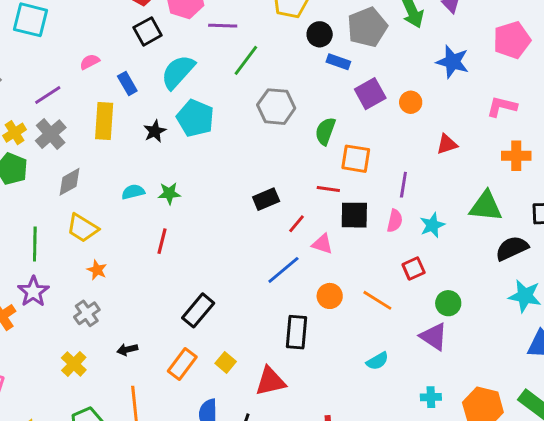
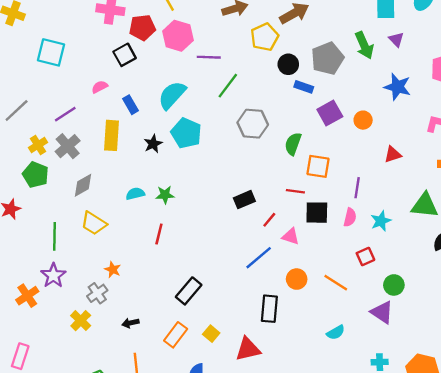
black square: (148, 31) -> (125, 55), moved
orange star: (97, 270) -> (113, 270), moved
yellow cross: (74, 364) -> (81, 321), moved

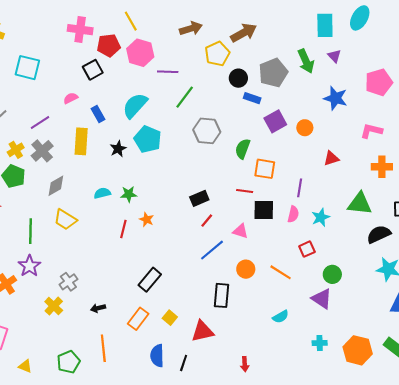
red line: (269, 220) -> (207, 221), moved
orange star: (113, 270) -> (147, 220), moved

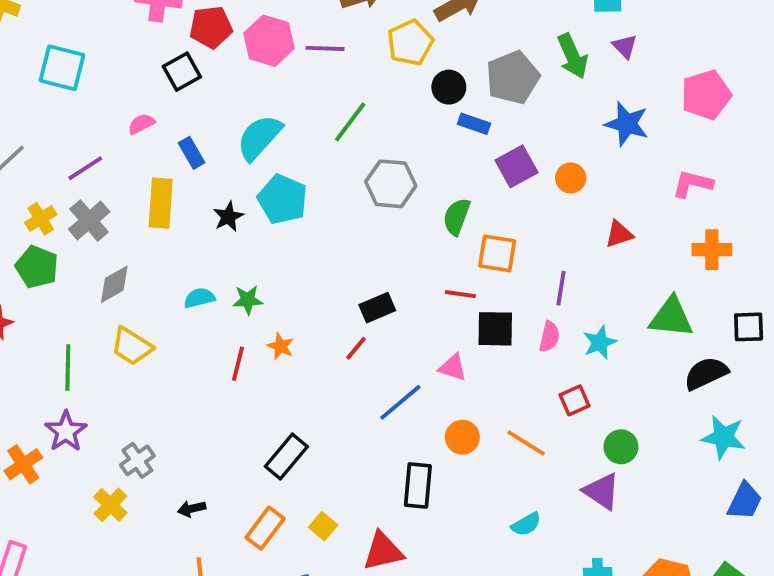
purple line: (168, 72) -> (325, 48), moved
red line: (207, 221) -> (356, 348), moved

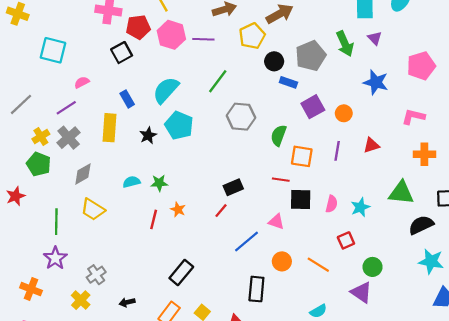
pink semicircle: (141, 124) -> (82, 82), moved
purple line: (561, 288) -> (337, 151), moved
orange cross: (23, 464) -> (31, 289), moved, turned -35

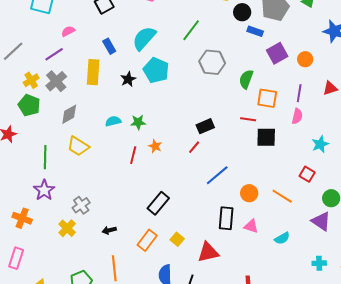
pink semicircle: (332, 204) -> (297, 116), moved
pink triangle: (276, 222) -> (251, 226), moved
red square: (346, 240) -> (307, 174), turned -35

